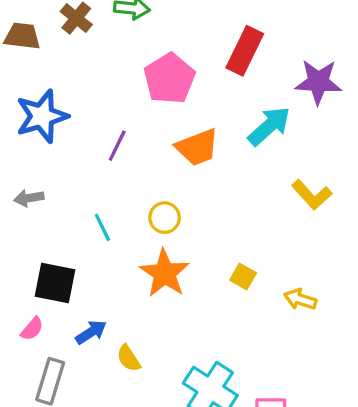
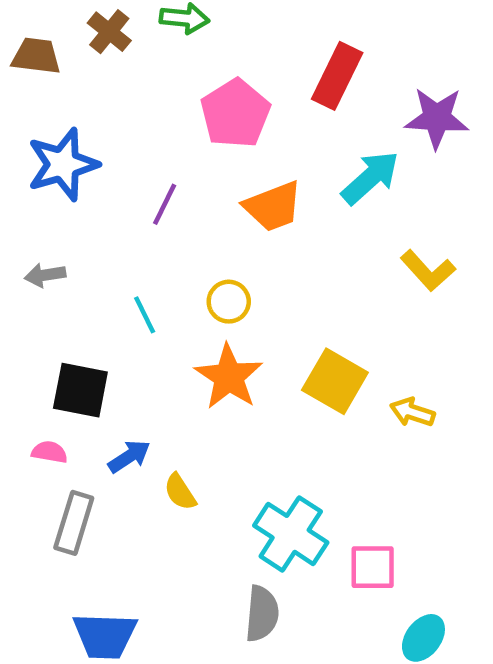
yellow square: (243, 276) -> (335, 381), size x1.8
pink semicircle: (32, 329) -> (50, 452), turned -120

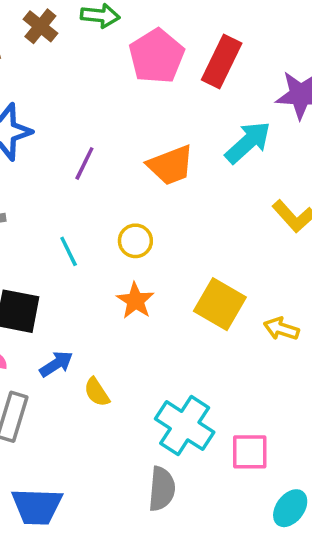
pink pentagon: (235, 114) -> (157, 56), moved
orange star: (229, 377) -> (135, 301), size x0.7

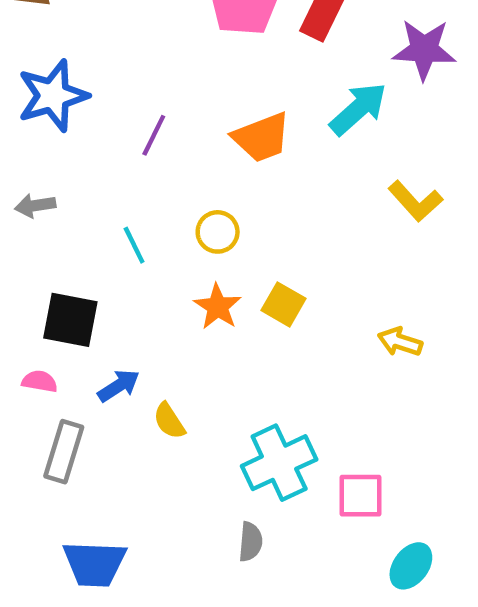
yellow square: (220, 304) -> (283, 304), moved, size x0.7
cyan cross: (185, 426) -> (279, 463), turned 32
gray semicircle: (162, 489) -> (251, 542), size x0.7

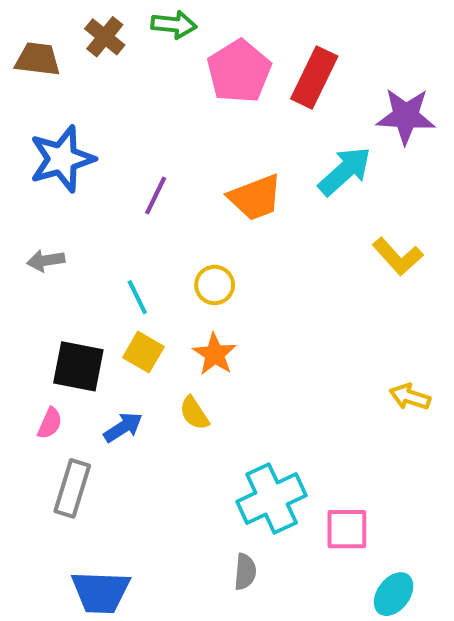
yellow square: (283, 304) -> (143, 352), moved
yellow arrow: (400, 342) -> (410, 397), moved
pink semicircle: (40, 381) -> (50, 423), turned 104
yellow semicircle: (169, 421) -> (194, 413), moved

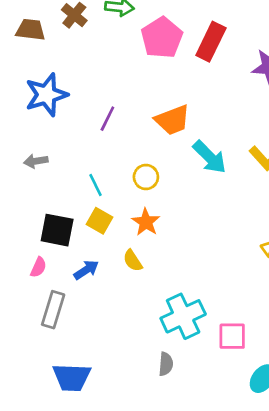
cyan arrow: (345, 171) -> (210, 157), moved, turned 87

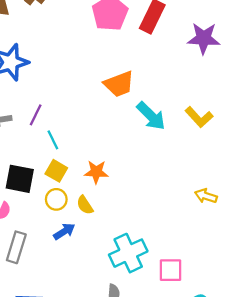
purple line: (107, 119) -> (36, 115), moved
yellow circle: (146, 177) -> (56, 199), moved
orange star: (146, 222) -> (96, 172), turned -30
blue arrow: (86, 270) -> (64, 231), moved

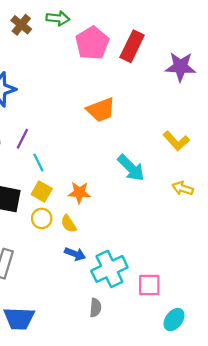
cyan arrow: (151, 116) -> (131, 168), moved
yellow arrow: (206, 196) -> (183, 188), moved
blue arrow: (64, 231) -> (75, 254), moved, turned 54

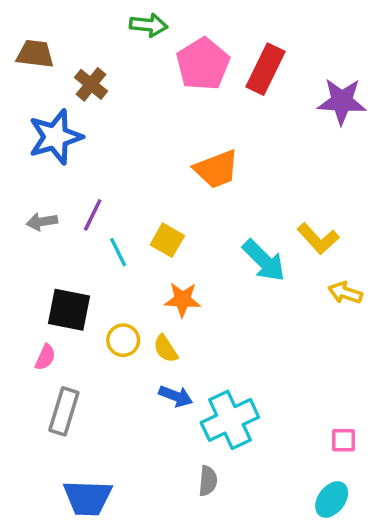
brown cross: (21, 25) -> (91, 84), moved
yellow L-shape: (176, 141) -> (318, 239), moved
yellow square: (42, 192) -> (167, 240), moved
pink square: (149, 285) -> (343, 440), moved, size x0.7

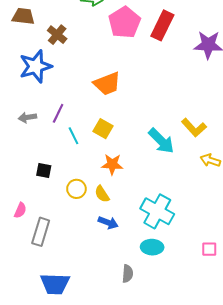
orange trapezoid: (216, 169) -> (107, 84), moved
black square: (69, 310) -> (44, 170), size x0.6
pink semicircle: (45, 357) -> (20, 210), moved
cyan cross: (230, 420) -> (157, 211), moved, turned -36
cyan ellipse: (332, 499) -> (152, 247), moved, turned 55

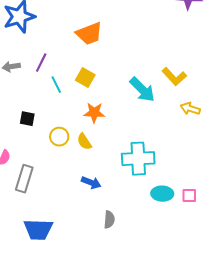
cyan cross: (157, 211) -> (138, 159), turned -32
blue arrow: (108, 223) -> (91, 183), moved
cyan ellipse: (152, 247) -> (162, 194), moved

